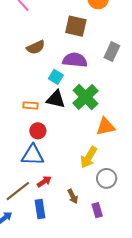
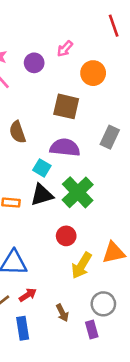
brown semicircle: (36, 47) -> (17, 132), turned 96
black triangle: (56, 99) -> (42, 195), turned -30
orange triangle: (106, 127) -> (114, 253), moved
red circle: (38, 131) -> (66, 236), moved
gray circle: (107, 178) -> (103, 304), moved

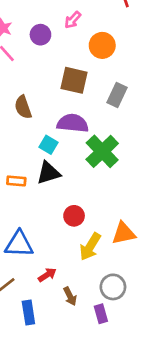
gray rectangle: (110, 137) -> (117, 95), moved
green cross: (78, 192) -> (102, 151), moved
red arrow: (28, 295) -> (47, 275), moved

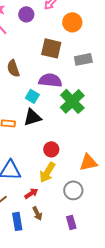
gray rectangle: (117, 95) -> (83, 59), turned 54
yellow arrow: (90, 247) -> (47, 172), moved
gray circle: (113, 287) -> (73, 190), moved
brown arrow: (70, 296) -> (37, 213), moved

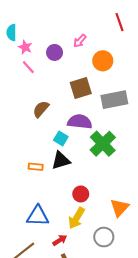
brown square: (51, 48) -> (81, 88), turned -30
gray rectangle: (83, 59) -> (114, 100), size x1.4
brown semicircle: (13, 68) -> (41, 109), turned 60
orange triangle: (88, 162) -> (120, 208), turned -36

